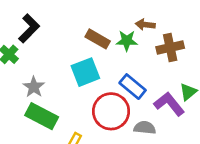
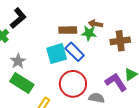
brown arrow: (145, 25) -> (95, 24), moved
brown rectangle: (98, 39) -> (68, 30), turned -36
blue rectangle: (133, 87) -> (75, 52), moved

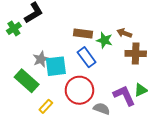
brown arrow: (95, 24) -> (124, 33), moved
cyan square: (57, 54) -> (56, 66), moved
gray star: (18, 61) -> (41, 59), moved

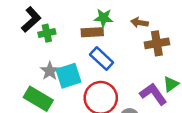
green cross: (14, 28) -> (47, 33), moved, turned 32
green star: (104, 40) -> (103, 18), moved

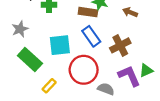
brown cross: (157, 43) -> (120, 45), moved, turned -30
gray star: (50, 71) -> (20, 29), moved

